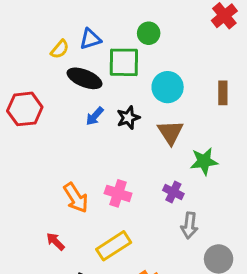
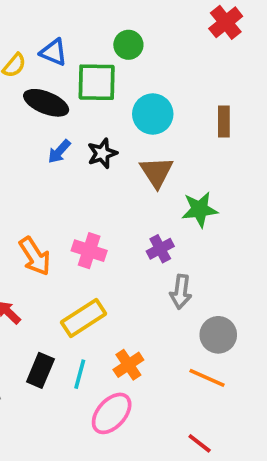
blue triangle: (90, 39) -> (54, 52), turned 40
purple cross: (173, 192) -> (160, 249), turned 36

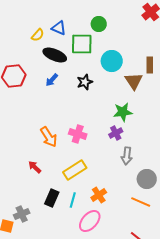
blue arrow: (59, 151) -> (52, 80), moved
brown triangle: (156, 172) -> (134, 81), moved
green star: (200, 209) -> (123, 112), moved

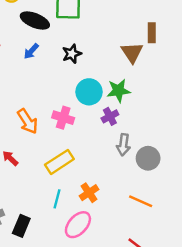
cyan circle: (112, 61) -> (89, 92), moved
gray circle: (147, 179) -> (148, 158), moved
black rectangle: (52, 198) -> (21, 226), moved

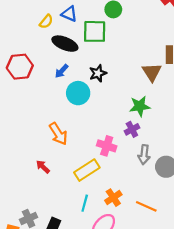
cyan circle: (89, 92) -> (78, 93), moved
pink cross: (63, 118) -> (107, 146), moved
orange line: (141, 201) -> (146, 206), moved

